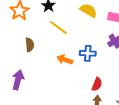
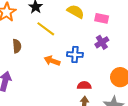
red semicircle: (97, 84) -> (84, 85), turned -112

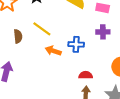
yellow line: (46, 29) -> (42, 29), moved
purple cross: (102, 42) -> (103, 32), turned 32

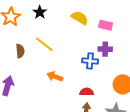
blue cross: (76, 44) -> (90, 61), moved
orange arrow: (53, 51) -> (55, 76), moved

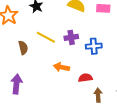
purple cross: (105, 49) -> (71, 37), moved
red semicircle: (87, 92) -> (85, 78), moved

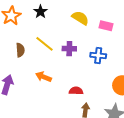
blue cross: (94, 46) -> (98, 56), moved
orange arrow: (61, 67) -> (43, 77), moved

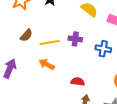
yellow line: (44, 44) -> (50, 43), moved, turned -54
brown semicircle: (20, 50) -> (26, 35), turned 40

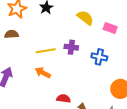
brown semicircle: (26, 35) -> (11, 34), moved, turned -136
red semicircle: (78, 82) -> (64, 99), moved

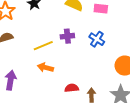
blue cross: (99, 57) -> (97, 39), turned 35

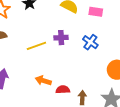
orange arrow: (45, 68) -> (43, 81), moved

